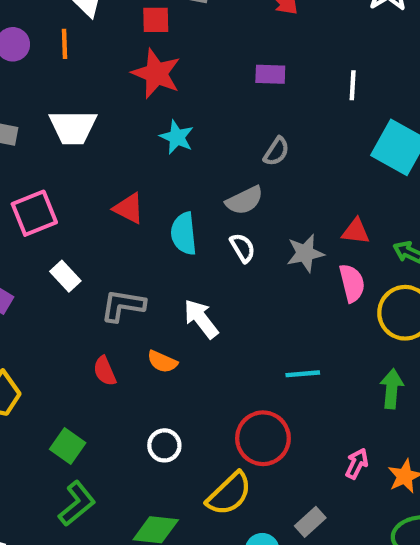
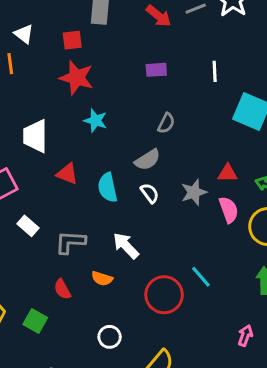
white trapezoid: (73, 127) -> (35, 136), moved, turned 96
cyan line: (303, 374) -> (201, 277), turned 60
red circle: (263, 438) -> (164, 295), moved
green square: (68, 446) -> (35, 321), moved

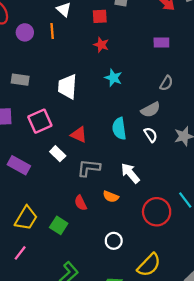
red star: (77, 78) -> (101, 45), size x0.6
red triangle: (67, 174) -> (79, 135), moved

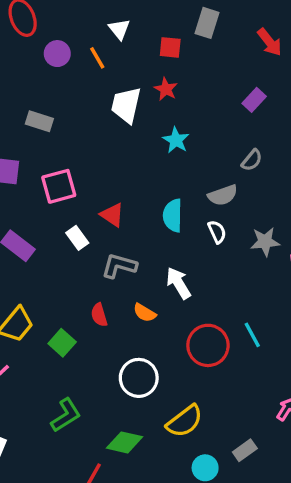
orange line: (52, 31) -> (97, 58), turned -35
purple rectangle: (161, 43) -> (254, 100), turned -56
white trapezoid: (67, 87) -> (126, 105), moved
white circle: (114, 241) -> (139, 378), size x1.5

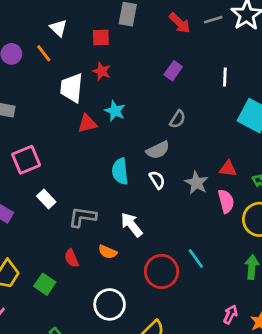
red triangle: (112, 215) -> (87, 123), moved, turned -40
gray star: (265, 242) -> (196, 183), turned -30

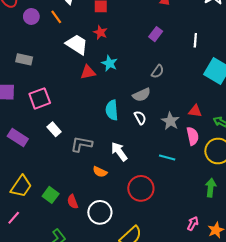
white trapezoid: (72, 88) -> (77, 44), turned 115
red semicircle: (72, 258) -> (73, 202), moved
cyan line: (196, 258) -> (167, 158), moved, turned -42

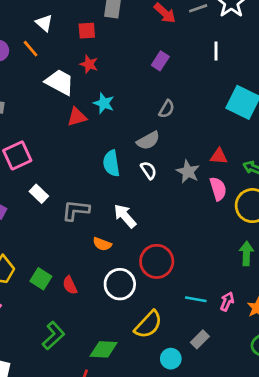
white line: (195, 40) -> (216, 51), moved
cyan line: (167, 158) -> (196, 299), moved
white circle: (100, 212) -> (120, 284), moved

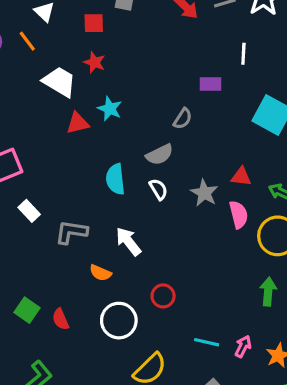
purple rectangle: (160, 61) -> (211, 84), moved, turned 54
red circle: (157, 261) -> (163, 296), size x0.6

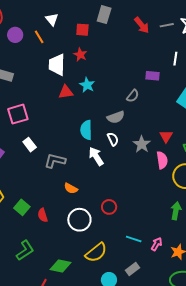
white trapezoid: (59, 82) -> (57, 65), turned -125
red triangle: (241, 177) -> (166, 136), turned 48
white arrow: (128, 241) -> (96, 156), moved

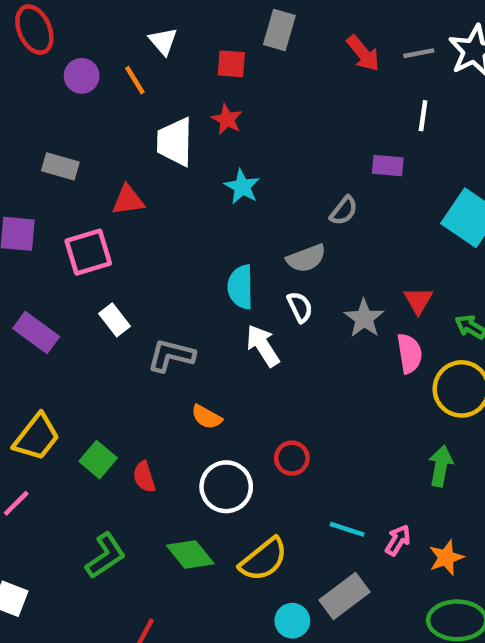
white line: (175, 59) -> (423, 116), moved
red triangle: (66, 92) -> (128, 200), moved
green diamond: (61, 266) -> (190, 554), moved, turned 40
gray rectangle: (132, 269) -> (344, 596), size x1.5

